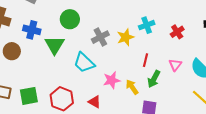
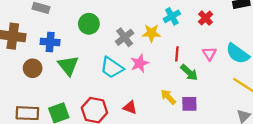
yellow star: (125, 37) -> (151, 33), turned 30
green triangle: (54, 45) -> (68, 66), moved
green arrow: (154, 79) -> (189, 72), turned -66
pink star: (112, 80) -> (140, 63), moved
yellow arrow: (132, 87) -> (168, 97), moved

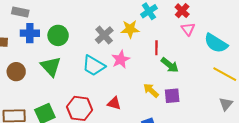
green circle: (89, 24) -> (58, 35), moved
blue cross: (50, 42) -> (30, 33), moved
pink triangle: (209, 54) -> (188, 29), moved

